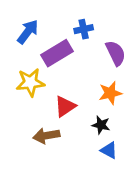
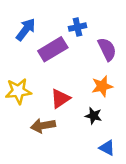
yellow star: (30, 82) -> (18, 91), moved
blue triangle: (109, 150) -> (107, 148), moved

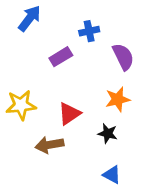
blue arrow: (26, 30) -> (30, 18), moved
purple rectangle: (53, 49) -> (61, 57), size x0.7
blue triangle: (107, 148) -> (112, 175), moved

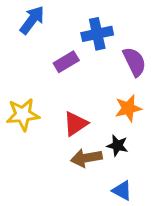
blue cross: (89, 31) -> (97, 34), size x1.4
brown arrow: (49, 145) -> (86, 158), moved

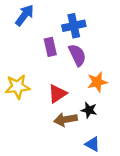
purple rectangle: (66, 62) -> (50, 47), turned -72
purple semicircle: (134, 62) -> (77, 55), moved

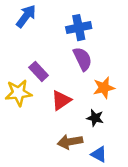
purple rectangle: (50, 47) -> (39, 71), moved, turned -30
brown arrow: (66, 119) -> (70, 142), moved

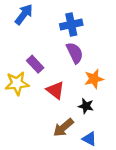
red triangle: (61, 100) -> (55, 90), turned -48
brown arrow: (70, 142) -> (63, 128), turned -30

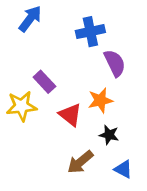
purple semicircle: (75, 53) -> (115, 63), moved
orange star: (94, 79) -> (100, 100), moved
blue triangle: (89, 139) -> (123, 169), moved

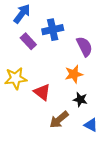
blue cross: (90, 32) -> (53, 30), moved
purple rectangle: (44, 82) -> (28, 41), moved
red triangle: (70, 115) -> (42, 92), moved

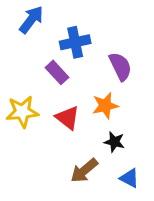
purple rectangle: (28, 41) -> (57, 72), moved
red triangle: (42, 92) -> (68, 118), moved

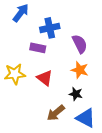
purple rectangle: (57, 72) -> (38, 48), turned -35
orange star: (105, 106) -> (80, 70), moved, turned 30
blue triangle: (129, 178) -> (86, 118), size x1.5

